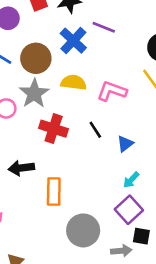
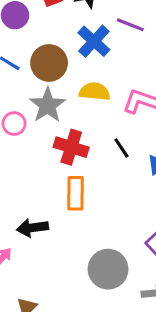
black arrow: (21, 168) -> (32, 228), moved
orange rectangle: (54, 191) -> (76, 193), moved

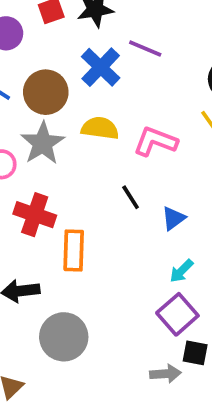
red cross: (71, 147) -> (35, 215), moved
gray circle: (108, 269) -> (64, 337), moved

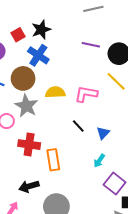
purple line: (145, 49) -> (91, 45), moved
blue cross: (101, 67) -> (38, 55), moved
cyan arrow: (181, 271) -> (99, 161), moved

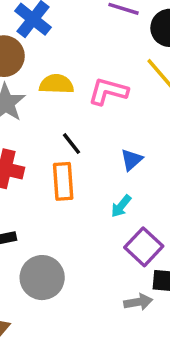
black line: (78, 126) -> (72, 144), moved
orange rectangle: (53, 160) -> (63, 181), moved

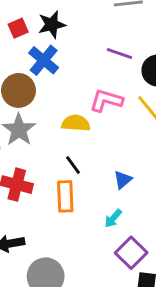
yellow semicircle: (56, 84) -> (76, 123), moved
pink L-shape: (108, 91) -> (106, 100), moved

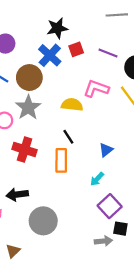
red square: (18, 28) -> (76, 49), moved

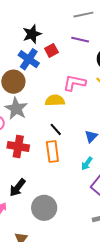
purple line: (108, 53) -> (80, 40), moved
black arrow: (17, 194) -> (18, 188), turned -36

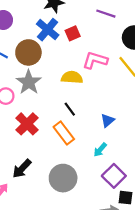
red square: (51, 50) -> (73, 33), moved
red cross: (18, 147) -> (27, 124), turned 30
orange rectangle: (52, 152) -> (64, 133), turned -35
gray circle: (44, 208) -> (63, 178), moved

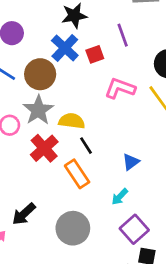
purple line: (106, 14) -> (123, 35), moved, turned 48
yellow semicircle: (72, 77) -> (72, 121), moved
red cross: (27, 124) -> (44, 148), moved

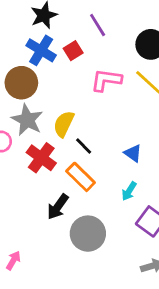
yellow semicircle: (72, 121) -> (64, 124), turned -60
blue triangle: (131, 162) -> (133, 153), turned -36
black arrow: (24, 214) -> (58, 207), moved

